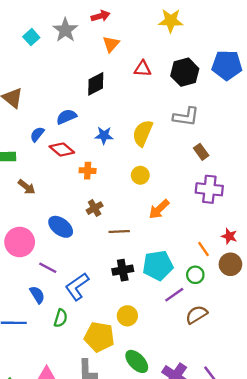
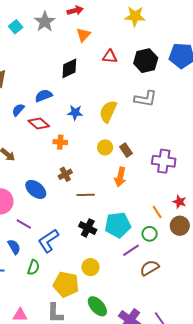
brown rectangle: (201, 152) -> (126, 150), moved
orange arrow: (159, 209) -> (120, 177), turned -36
black cross: (123, 270) -> (88, 228), turned 36

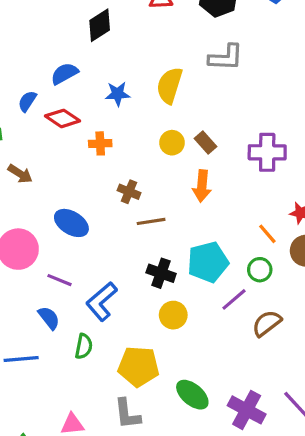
brown cross: (65, 174) -> (129, 192), moved, turned -32
yellow circle: (91, 267) -> (173, 315), moved

